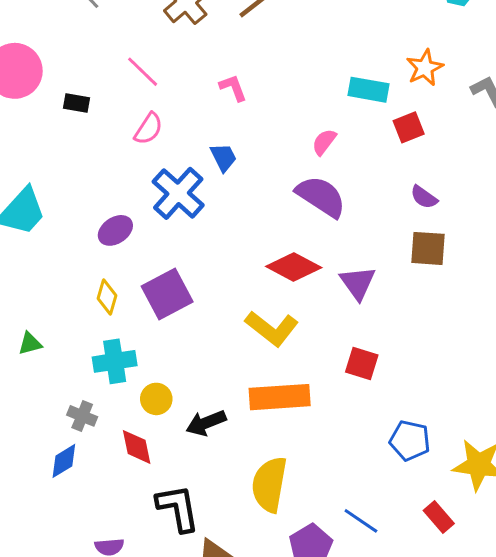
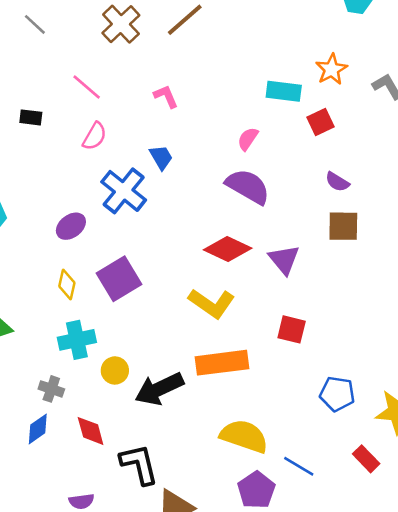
black arrow: (206, 423) -> (159, 389), size x1.4
red diamond: (137, 447) -> (91, 431), moved
yellow semicircle: (269, 484) -> (244, 436), moved, turned 102

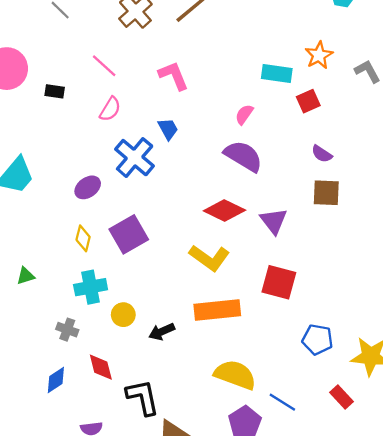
pink L-shape: (166, 96) -> (174, 76), size x1.4
red square: (292, 329) -> (279, 282), size x1.4
black arrow: (159, 389) -> (162, 332), size x0.6
blue diamond: (38, 429) -> (56, 380), moved

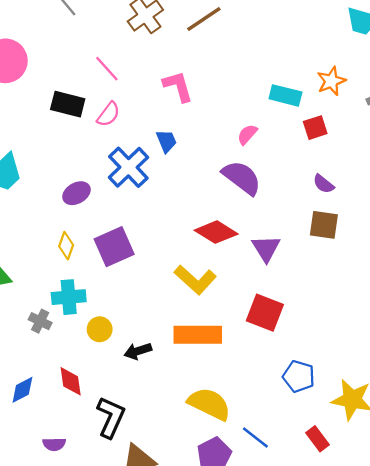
black rectangle: (55, 91) -> (68, 104), moved, size x1.6
gray cross: (67, 330) -> (40, 321), moved
black L-shape: (143, 397) -> (111, 417), turned 30

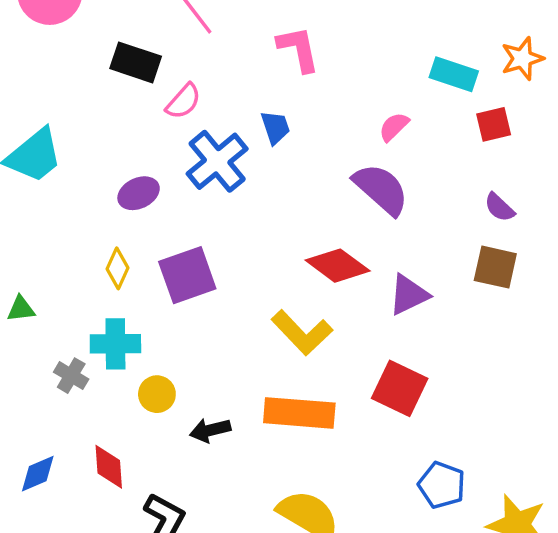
pink semicircle: (108, 114) -> (183, 101), moved
purple triangle: (266, 248) -> (409, 295), turned 32

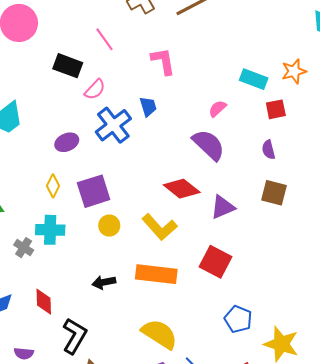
purple semicircle: (499, 207) -> (269, 150), moved, turned 30
yellow circle: (157, 394) -> (109, 226), moved

